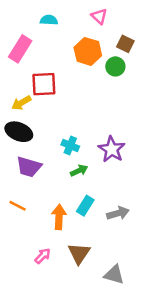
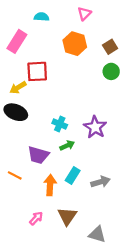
pink triangle: (99, 16) -> (84, 14), turned 32
brown square: (125, 44) -> (110, 47), moved, turned 32
green circle: (115, 66) -> (111, 71), moved
purple trapezoid: (29, 167) -> (38, 155), moved

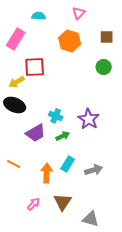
brown square: (110, 47) -> (107, 37), moved, turned 32
purple trapezoid: (38, 155) -> (36, 133), moved, turned -45

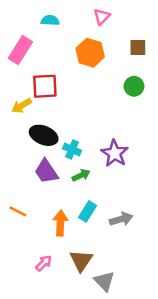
black ellipse: (15, 105) -> (44, 135), moved
purple trapezoid: (36, 133) -> (46, 171), turned 85
gray triangle: (91, 219) -> (104, 281), moved, turned 30

